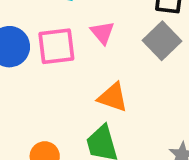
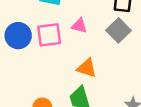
pink triangle: (102, 33) -> (79, 26), turned -35

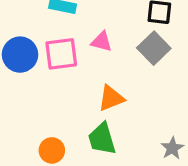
orange triangle: (87, 68) -> (111, 98), turned -40

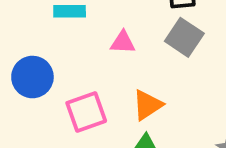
pink square: (61, 54) -> (86, 112), moved

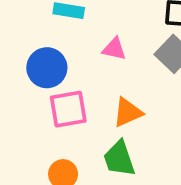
blue circle: (32, 77) -> (47, 68), moved

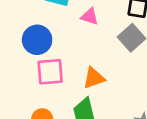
pink triangle: (114, 49) -> (90, 16), moved

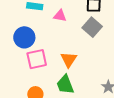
orange triangle: (94, 78) -> (69, 60), turned -30

